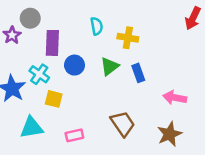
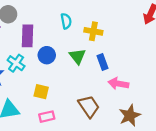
green triangle: (110, 66) -> (77, 56), turned -30
pink arrow: (175, 98) -> (118, 84), moved
yellow square: (54, 99) -> (41, 92), moved

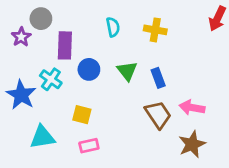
yellow cross: (93, 31) -> (155, 30), moved
pink arrow: (118, 84) -> (192, 108), moved
brown trapezoid: (89, 106) -> (158, 115), moved

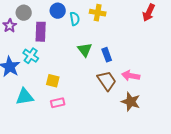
yellow cross: (155, 30) -> (98, 13), moved
blue circle: (89, 69) -> (58, 11), moved
brown star: (192, 144) -> (131, 102), turned -30

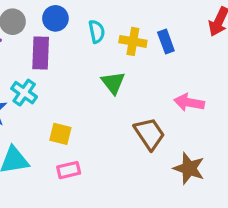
blue circle: (58, 11) -> (55, 18), moved
yellow cross: (98, 13) -> (133, 41), moved
blue rectangle: (107, 55) -> (166, 41), moved
pink arrow: (131, 76) -> (189, 102), moved

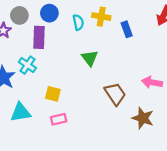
yellow cross: (133, 41) -> (101, 17), moved
pink arrow: (189, 102) -> (152, 82), moved

